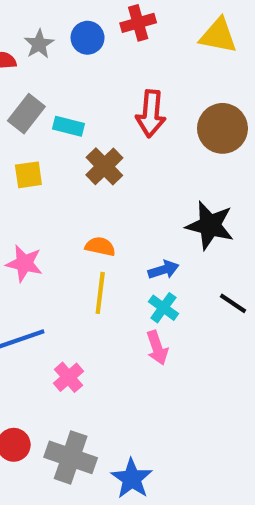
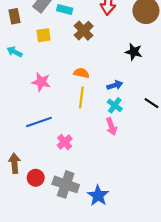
black star: (210, 225) -> (134, 52), moved, size x0.7

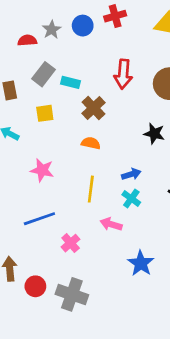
orange semicircle: (81, 73) -> (91, 143), moved
pink arrow: (111, 126) -> (111, 224), moved, turned 126
blue star: (98, 196) -> (141, 263), moved

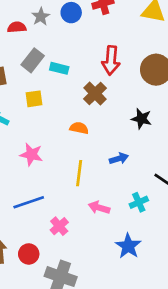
brown cross: (93, 108) -> (95, 94), moved
cyan cross: (131, 198) -> (139, 202), moved, turned 30
red circle: (35, 286) -> (29, 254), moved

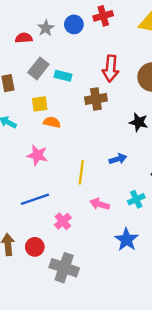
brown cross: (95, 94) -> (96, 99), turned 35
orange semicircle: (79, 128) -> (52, 122), moved

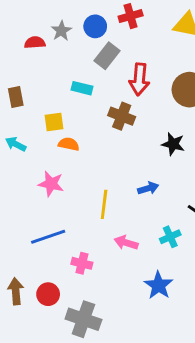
gray rectangle: (38, 68) -> (107, 56), moved
brown cross: (96, 99) -> (122, 116), turned 30
pink cross: (63, 221) -> (82, 263), turned -35

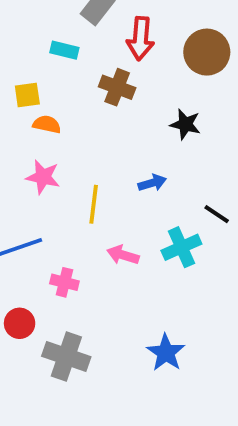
pink star: (51, 184) -> (43, 177), moved
cyan cross: (170, 237) -> (181, 247), size x1.4
blue star: (158, 285) -> (166, 353), moved

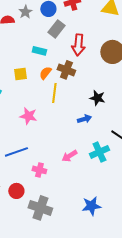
orange semicircle: (47, 124) -> (45, 73), moved, turned -64
black star: (185, 124) -> (97, 98), moved
yellow line: (94, 204) -> (54, 93), moved
pink arrow: (123, 255) -> (69, 156), turned -49
blue star: (166, 353) -> (91, 206), turned 30

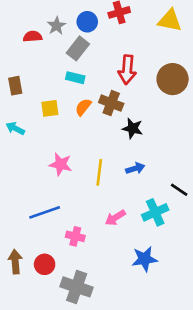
gray rectangle: (56, 29) -> (78, 48), moved
yellow line: (54, 93) -> (99, 172), moved
black star: (97, 98) -> (133, 128), moved
blue star: (91, 206) -> (145, 259), moved

